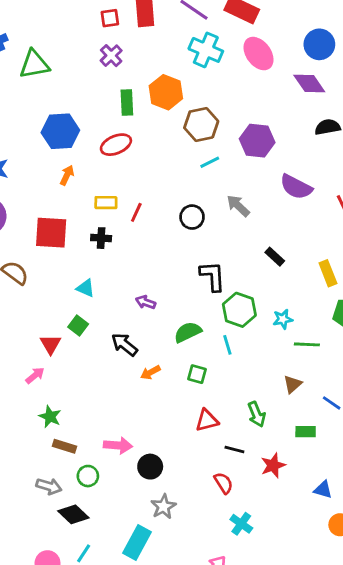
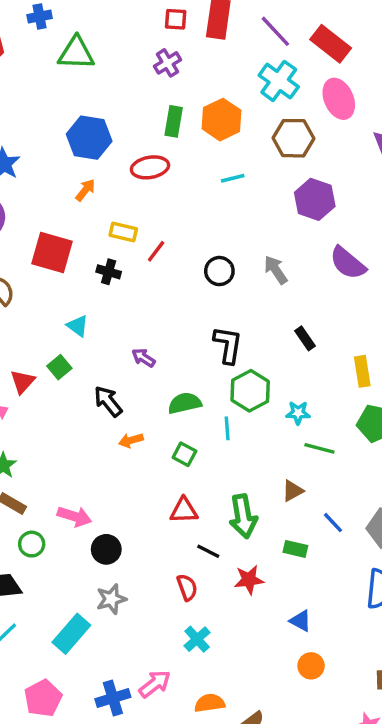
brown hexagon: (201, 124) -> (293, 138), moved
cyan line: (210, 162) -> (233, 178), moved
green arrow: (257, 414) -> (243, 516), size x1.4

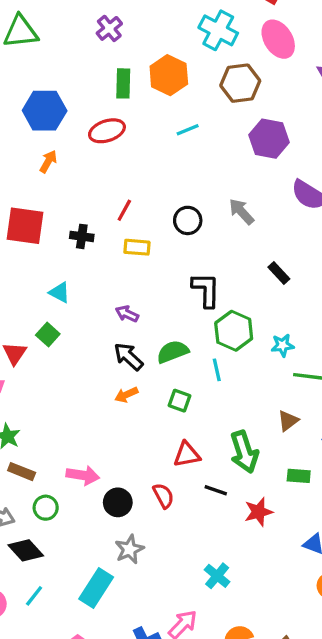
yellow rectangle: (123, 232) -> (137, 247), moved
black arrow: (108, 401) -> (128, 357), moved
red semicircle: (187, 587) -> (163, 496), moved

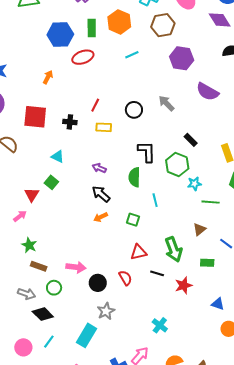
blue hexagon: (45, 111) -> (60, 34), moved
green hexagon: (234, 331) -> (177, 164), moved
green semicircle: (173, 352) -> (134, 177), moved, turned -66

